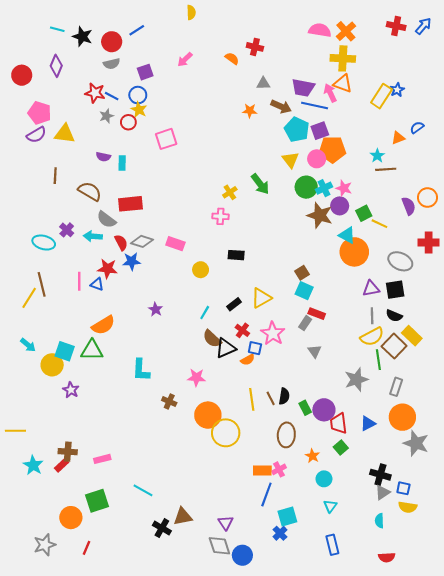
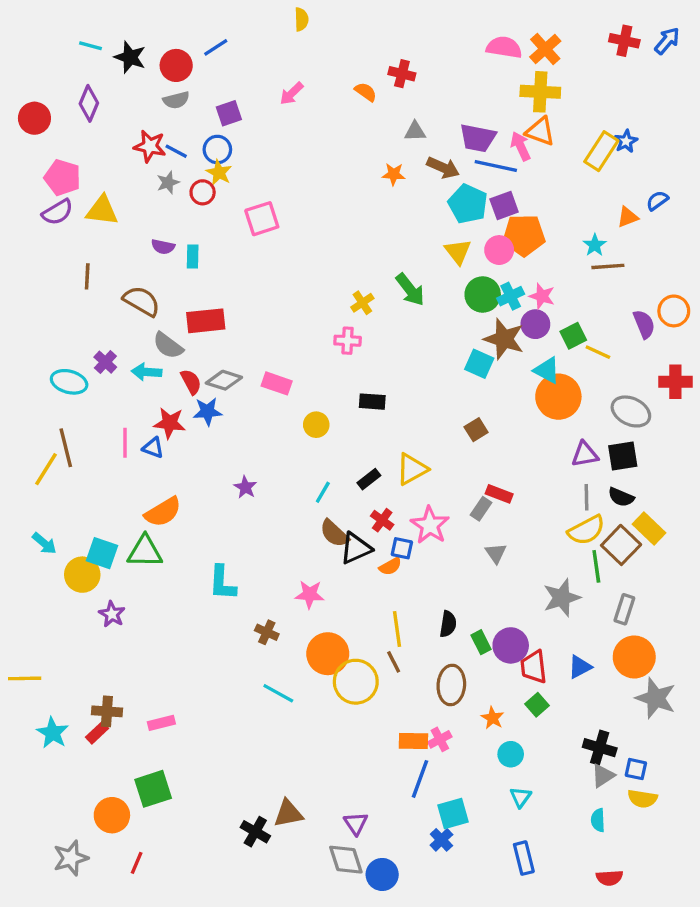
cyan square: (304, 291) -> (479, 364), moved
brown line: (271, 398) -> (394, 662), moved
cyan line: (143, 490) -> (278, 693), moved

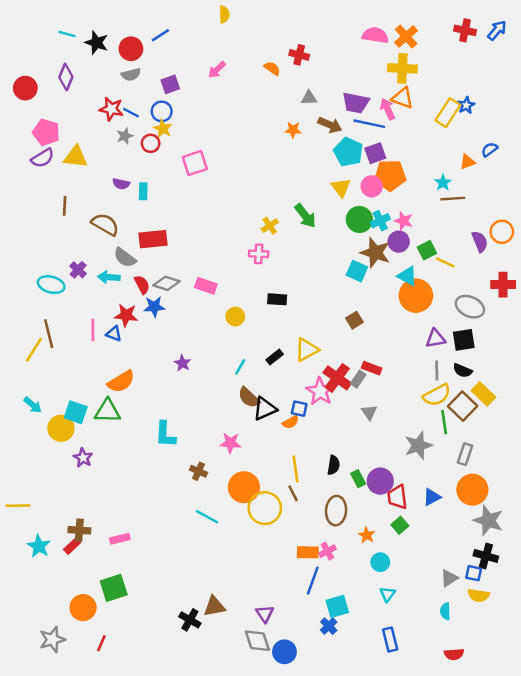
red cross: (382, 520) -> (337, 378), moved, size x1.6
black cross: (600, 748) -> (486, 556), moved

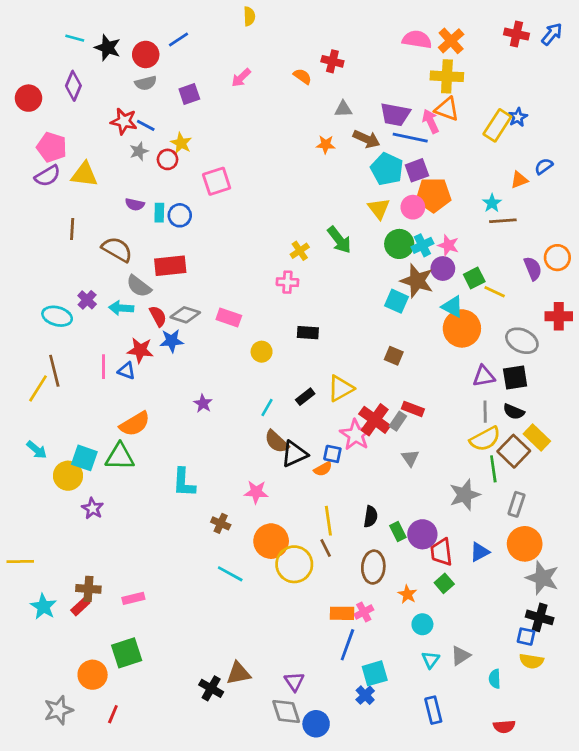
blue circle: (162, 111) -> (180, 215), moved
brown square: (354, 320) -> (394, 356), turned -35
gray triangle: (449, 578) -> (461, 656), moved

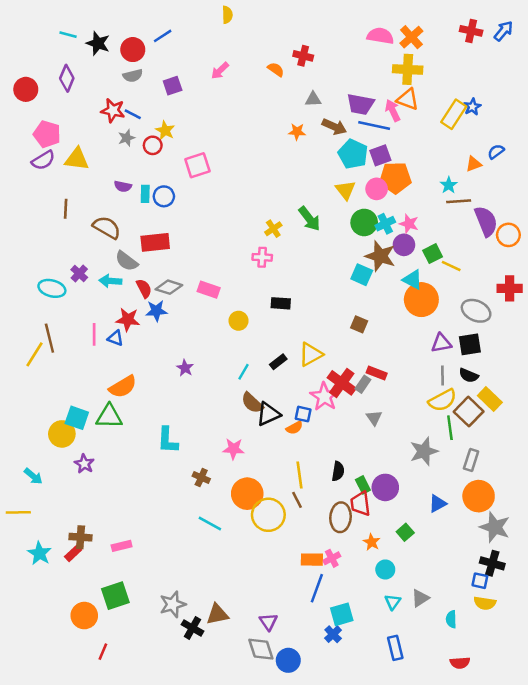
purple semicircle: (533, 268) -> (486, 221), moved, size x1.4
cyan arrow: (37, 450) -> (33, 476), moved
red trapezoid: (441, 552) -> (360, 504), moved
gray star: (58, 710) -> (173, 604), moved

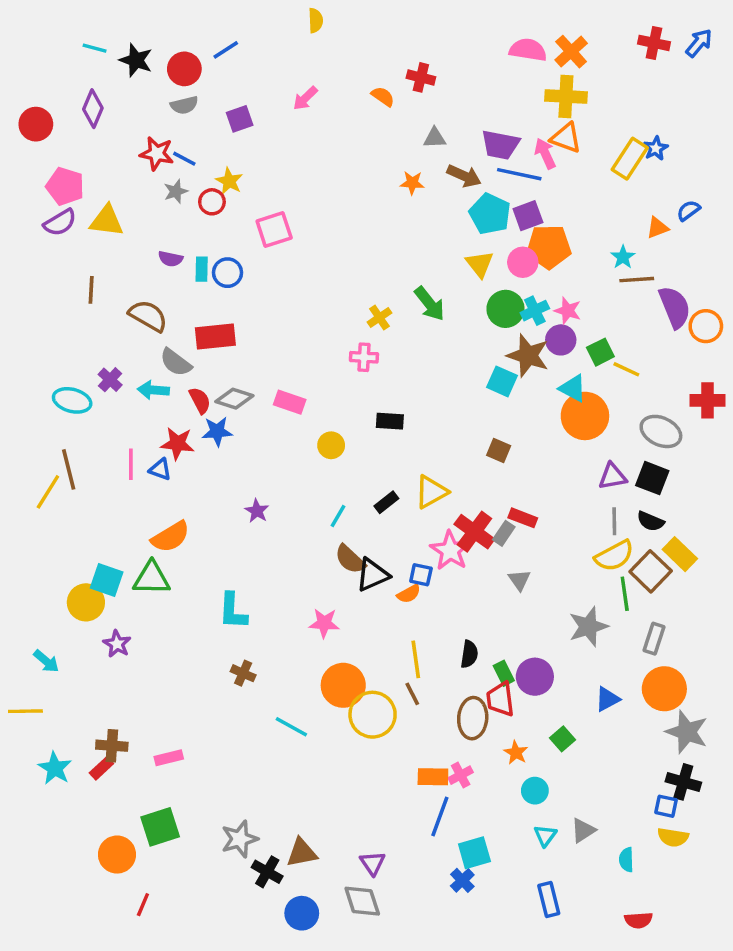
black square: (470, 344) -> (652, 478), turned 30
brown cross: (201, 477) -> (243, 673), moved
blue circle: (288, 660) -> (302, 913), moved

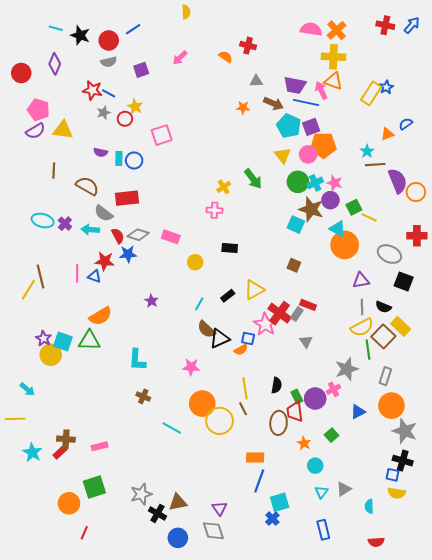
cyan ellipse: (72, 400) -> (43, 220), moved
black square: (652, 478) -> (404, 282), moved
purple star: (117, 644) -> (44, 338), moved
pink cross: (461, 775) -> (333, 389), moved

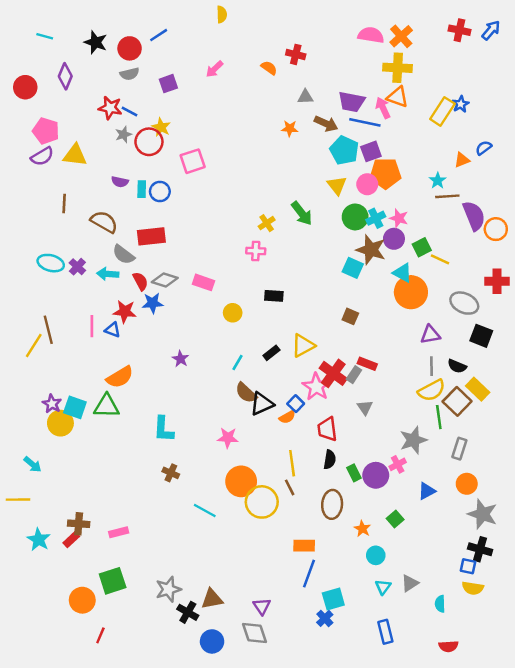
cyan line: (56, 28) -> (45, 36), moved
red circle: (125, 119) -> (149, 142), size x1.5
blue square: (248, 338) -> (296, 404), turned 32
orange circle: (391, 406) -> (467, 484), size x0.7
red trapezoid: (295, 412) -> (327, 429), moved

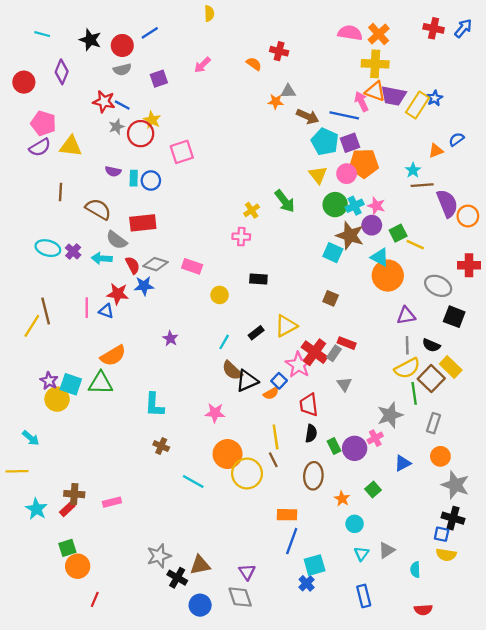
purple trapezoid: (351, 102) -> (393, 96), moved
orange star: (290, 128) -> (276, 102), moved
green square: (113, 581) -> (67, 548), moved, size x0.7

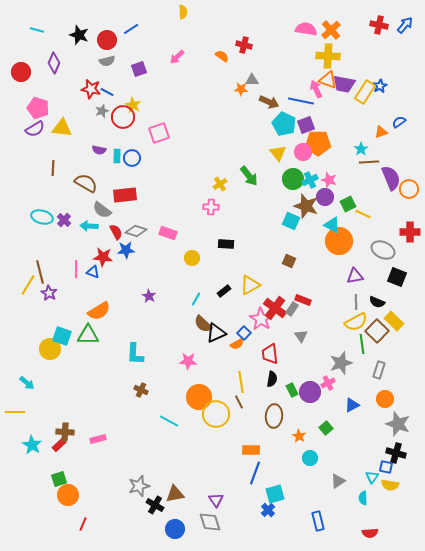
purple star: (49, 381) -> (49, 293), moved
cyan triangle: (361, 554) -> (372, 477), moved

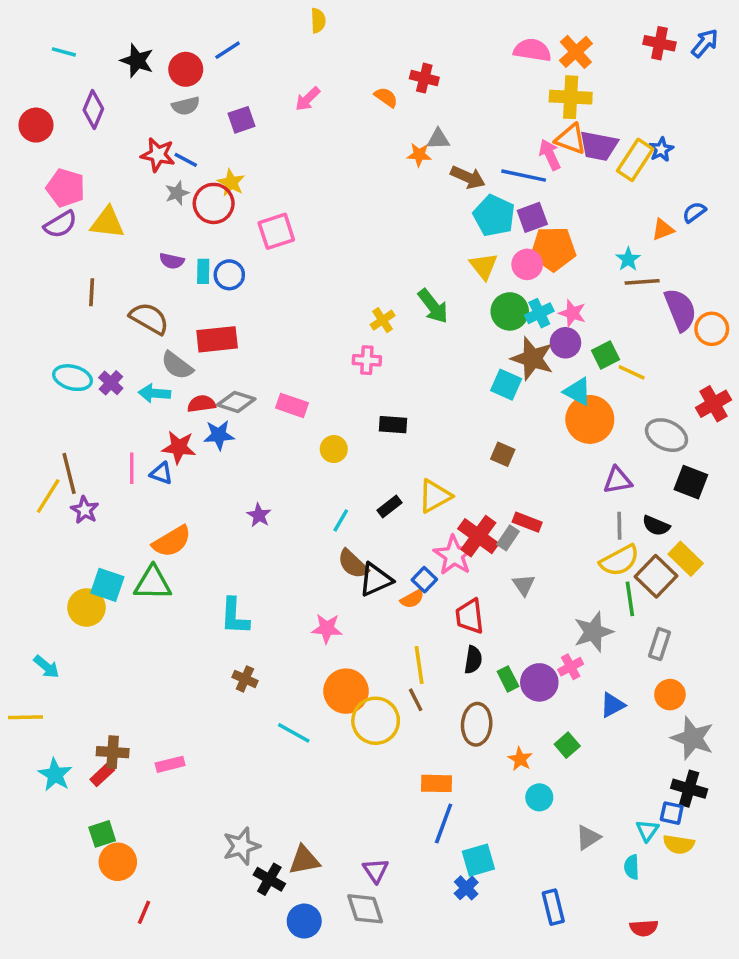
red semicircle: (116, 232) -> (201, 404), turned -70
red cross: (410, 232) -> (713, 404), turned -30

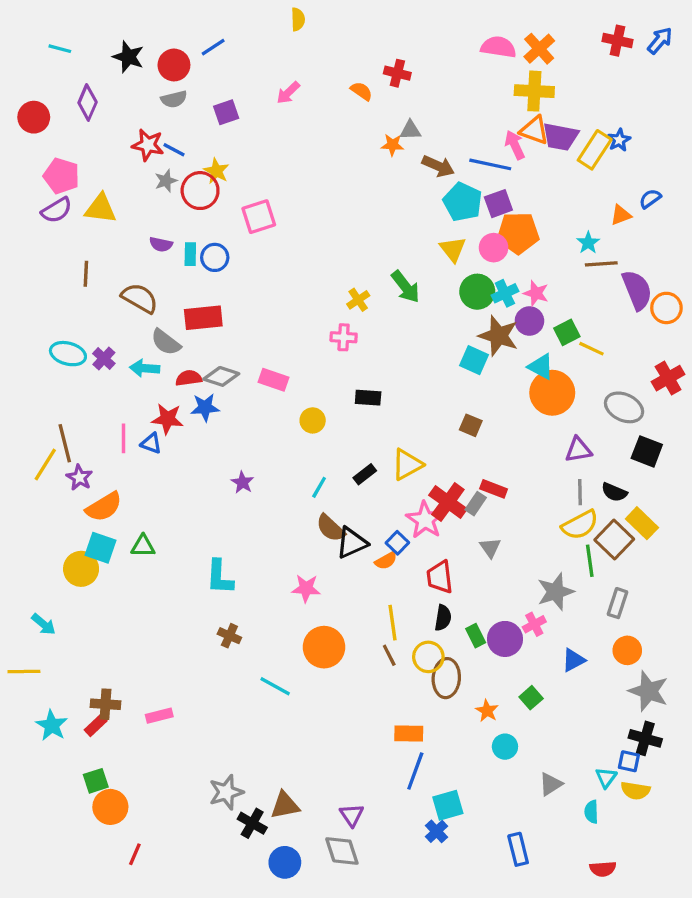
orange semicircle: (172, 541) -> (104, 507), moved
green triangle: (153, 583) -> (143, 546), size x0.7
yellow circle: (376, 721) -> (428, 657), moved, size x0.7

